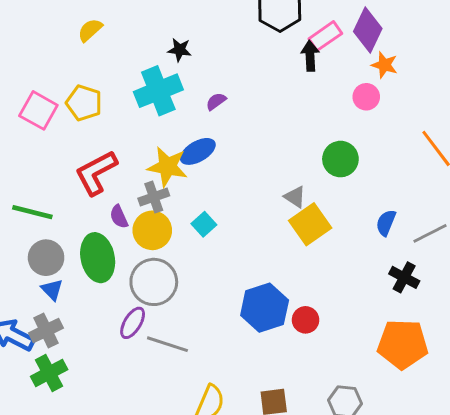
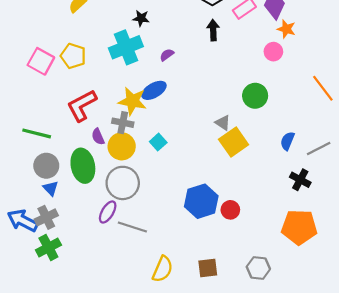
black arrow: (310, 56) -> (213, 30), moved
gray cross: (154, 197) -> (123, 123), turned 30

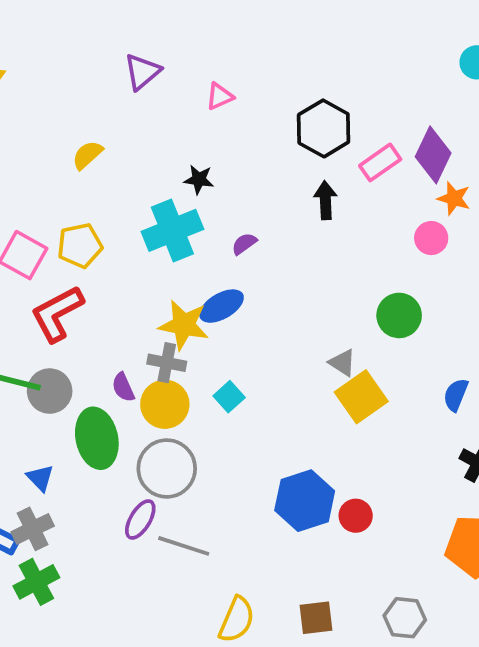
yellow pentagon: (73, 56) -> (80, 246), turned -30
red L-shape: (82, 105) -> (57, 314), moved
gray circle: (46, 166) -> (50, 391), moved

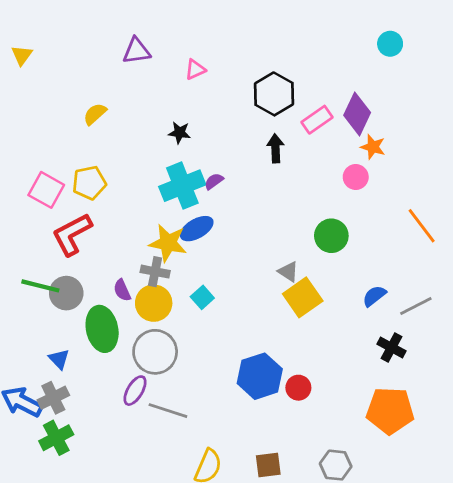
purple triangle: (142, 72) -> (136, 51), turned 32
cyan cross: (172, 230) -> (182, 186), moved
blue semicircle: (456, 395) -> (374, 296), turned 30

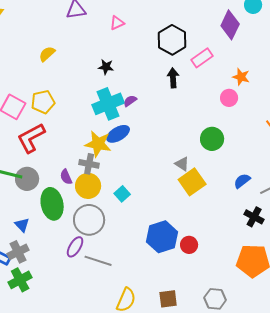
purple diamond: (357, 114) -> (230, 25), moved
cyan square: (202, 297) -> (122, 194), moved

